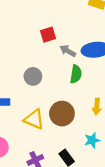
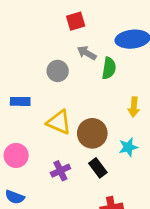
gray arrow: (68, 51) -> (87, 53), moved
brown circle: (62, 114) -> (92, 133), moved

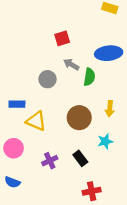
yellow triangle: (59, 122) -> (36, 121), moved
brown circle: (92, 133) -> (79, 118), moved

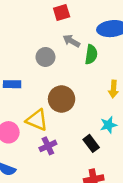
brown circle: (79, 118) -> (62, 99), moved
yellow triangle: (36, 121) -> (37, 120), moved
black rectangle: (80, 158) -> (91, 143), moved

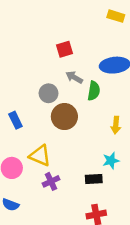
blue rectangle: (12, 84) -> (15, 120), turned 63
brown circle: (62, 99) -> (64, 117), moved
black rectangle: (91, 143) -> (94, 179), turned -56

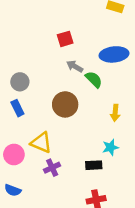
green semicircle: (94, 91) -> (94, 79), turned -54
gray circle: (49, 93) -> (20, 82), moved

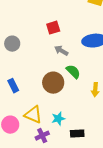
green semicircle: (94, 79) -> (73, 72), moved
gray circle: (20, 82) -> (12, 44), moved
cyan star: (110, 147) -> (58, 119), moved

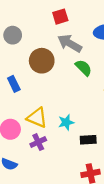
gray arrow: (61, 51) -> (70, 43), size x1.5
brown circle: (53, 83) -> (42, 61), moved
purple cross: (42, 136) -> (38, 142), moved

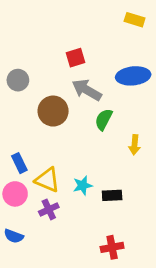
green semicircle: (84, 68) -> (104, 119), turned -108
blue rectangle: (14, 84) -> (19, 163), moved
black rectangle: (88, 140) -> (112, 195), moved

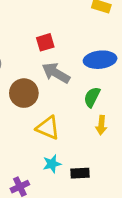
green semicircle: (104, 119) -> (92, 97), moved
yellow triangle: (47, 180) -> (48, 128), moved

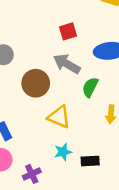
red square: (45, 42) -> (68, 31), moved
green semicircle: (92, 97) -> (90, 87), moved

